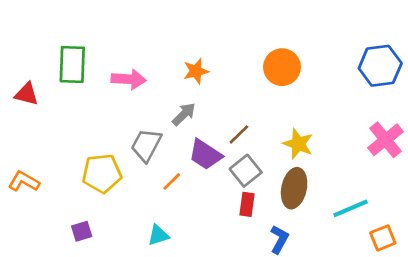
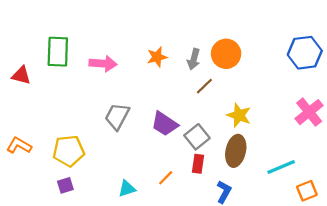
gray arrow: (184, 114) -> (194, 59), moved, turned 150
brown line: (239, 134) -> (204, 86), moved
yellow pentagon: (102, 173) -> (69, 151), moved
orange line: (172, 181) -> (166, 178), moved

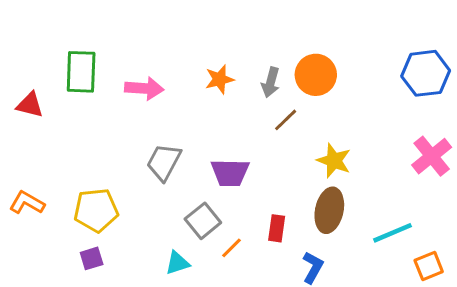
purple trapezoid: (165, 124) -> (230, 173), turned -32
gray square: (197, 137) -> (203, 221), moved

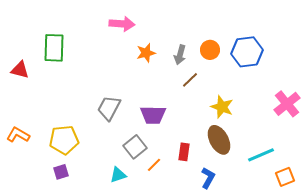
blue hexagon: (426, 73) -> (247, 52), moved
orange circle: (316, 75) -> (210, 50), size x0.7
pink arrow: (144, 88) -> (122, 24), moved
brown ellipse: (329, 210) -> (219, 140), turned -40

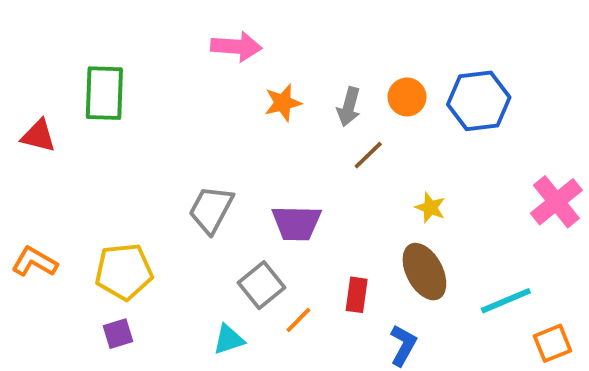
yellow star: (222, 107) -> (430, 208), size x0.7

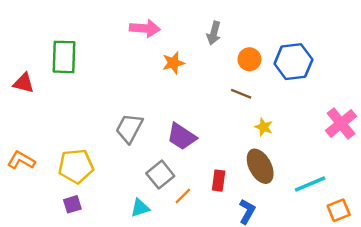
gray arrow: (349, 107) -> (214, 33), moved
brown line: (368, 155) -> (241, 94), moved, turned 66
purple trapezoid: (296, 223) -> (182, 137), turned 32

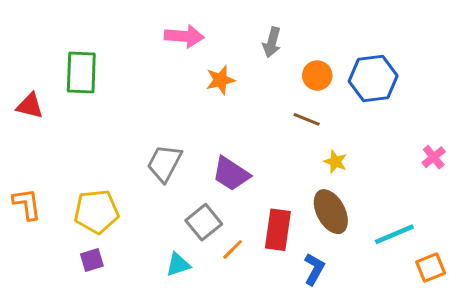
pink cross: (341, 123) -> (434, 157), size x0.6
orange L-shape: (21, 160) -> (27, 204), turned 52
red rectangle: (219, 181) -> (278, 230), size x1.5

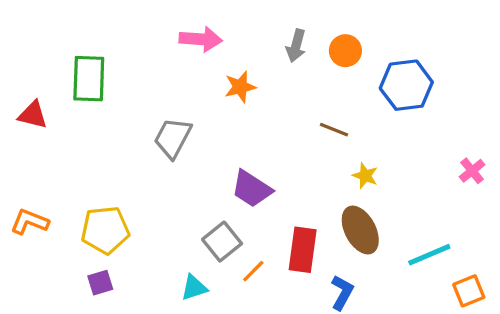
orange circle: (317, 75) -> (345, 51), moved
gray trapezoid: (164, 163) -> (173, 138), moved
orange L-shape: (27, 204) -> (30, 222), turned -60

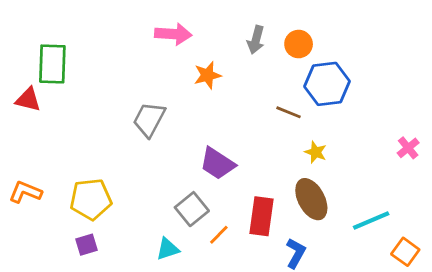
green rectangle: (89, 79) -> (52, 64), moved
blue hexagon: (406, 85) -> (327, 84), moved
orange square: (469, 291) -> (405, 252), turned -32

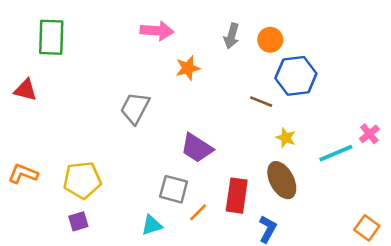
green rectangle: (52, 64) -> (51, 37), moved
gray square: (192, 209) -> (174, 189), turned -36
cyan line: (371, 220) -> (336, 153), moved

